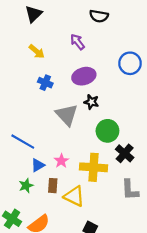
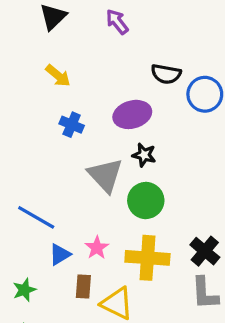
black semicircle: (99, 16) -> (166, 74), moved
purple arrow: (77, 42) -> (117, 22), moved
green circle: (107, 131) -> (146, 200), moved
black cross: (125, 153) -> (205, 251), moved
green star: (26, 186) -> (24, 290), moved

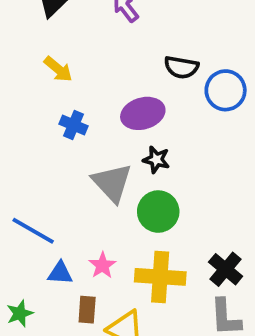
blue triangle: (60, 254) -> (60, 273), turned 35

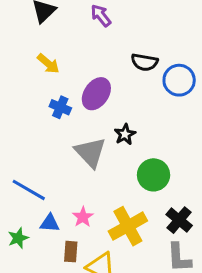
purple ellipse: (143, 113) -> (96, 94), moved, turned -40
black star: (156, 160) -> (125, 134), turned 30
green circle: (158, 212) -> (154, 175), moved
yellow cross: (160, 277) -> (128, 226), turned -33
green star: (20, 313) -> (18, 238), moved

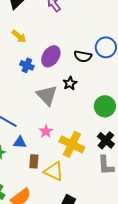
black semicircle: (144, 62) -> (83, 56), moved
green circle: (154, 175) -> (105, 106), moved
pink star: (83, 217) -> (46, 131), moved
yellow cross: (128, 226) -> (72, 144), turned -35

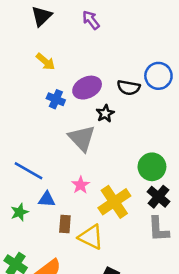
purple ellipse: (51, 56) -> (87, 88), turned 30
black star: (70, 83) -> (105, 114), moved
green circle: (105, 106) -> (152, 167), moved
yellow cross: (72, 144) -> (114, 202), turned 30

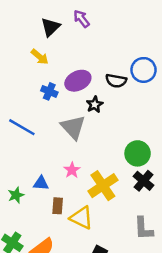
black triangle: (42, 16) -> (50, 27), moved
blue line: (29, 171) -> (22, 127), moved
gray L-shape: (158, 229) -> (143, 229), moved

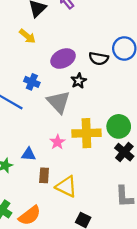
blue cross: (49, 91) -> (32, 82), moved
yellow cross: (103, 186) -> (86, 133), moved, turned 32

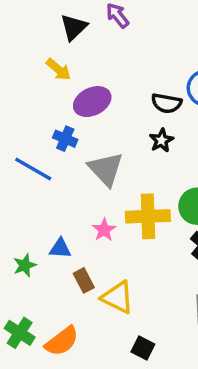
purple ellipse: (63, 59) -> (92, 102), moved
black star: (79, 81) -> (161, 140), moved
brown rectangle: (44, 175) -> (84, 280), turned -32

